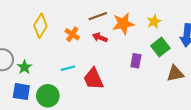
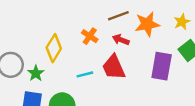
yellow diamond: (40, 26) -> (54, 48), moved
purple rectangle: (136, 61) -> (162, 66), size x1.6
red trapezoid: (93, 79) -> (114, 67), moved

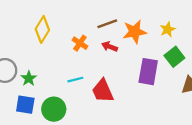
yellow diamond: (54, 48) -> (42, 29), moved
red trapezoid: (114, 67) -> (103, 91), moved

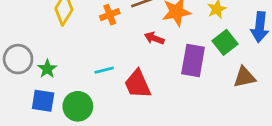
orange cross: (80, 43) -> (110, 15), moved, turned 35
red arrow: (110, 47) -> (154, 38), moved

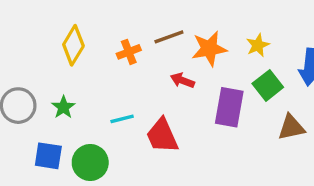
green star: (47, 69) -> (63, 107), moved

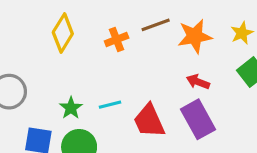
red arrow: (182, 80) -> (198, 82), moved
green star: (63, 107) -> (71, 108), moved
purple rectangle: (229, 107) -> (198, 119), moved, turned -39

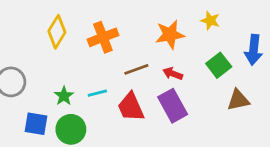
brown line: (156, 25) -> (136, 69), moved
yellow star: (242, 33) -> (210, 21), moved, turned -30
orange cross: (117, 39) -> (103, 37), size x1.5

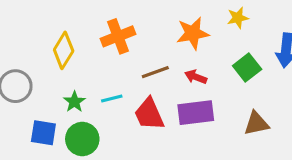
yellow star: (210, 21) -> (238, 18), turned -30
yellow diamond: (57, 32) -> (64, 50), moved
brown triangle: (238, 100) -> (256, 123), moved
purple rectangle: (173, 106) -> (196, 113), turned -68

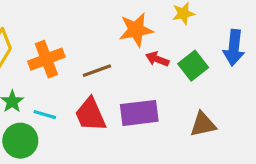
orange cross: (118, 36) -> (46, 59), moved
red arrow: (196, 77) -> (157, 59), moved
cyan line: (112, 99) -> (45, 115), moved, turned 30

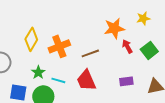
red arrow: (157, 59) -> (127, 46), turned 40
purple rectangle: (139, 113) -> (126, 81), moved, size x0.6

